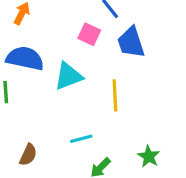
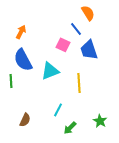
blue semicircle: (25, 58) -> (23, 60), turned -130
cyan line: (81, 139) -> (58, 110), turned -48

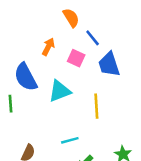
orange semicircle: (88, 13) -> (71, 18), moved
orange arrow: (21, 32) -> (48, 47), moved
cyan line: (58, 110) -> (70, 140), turned 48

